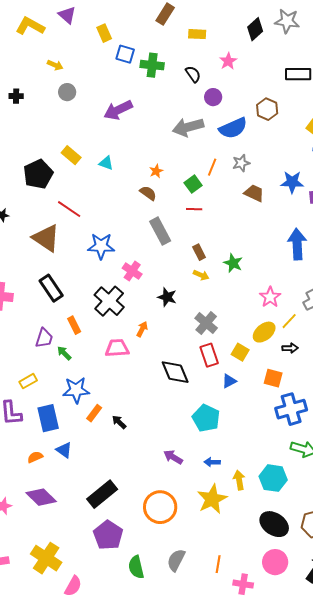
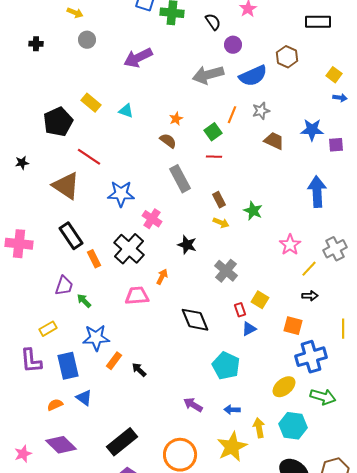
orange rectangle: (74, 325) -> (94, 259), moved
yellow ellipse: (264, 332) -> (284, 387), moved
red rectangle: (209, 355) -> (240, 310), moved, size x0.6

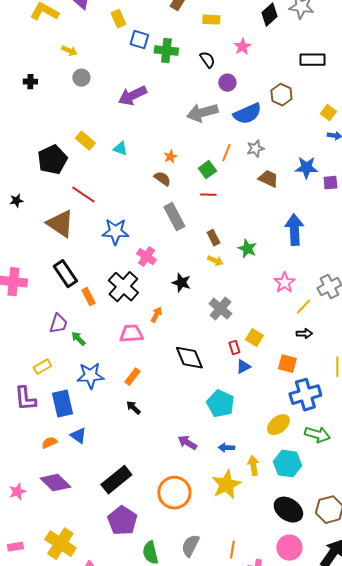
blue arrow: (317, 192) -> (294, 230), moved
orange rectangle: (114, 361) -> (132, 377), moved

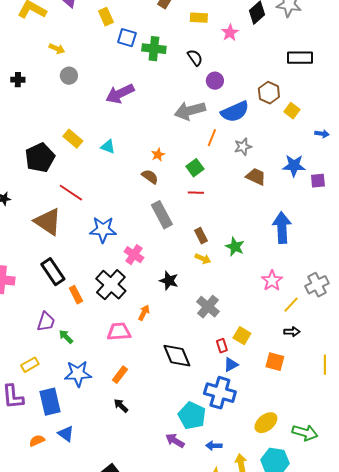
pink star: (242, 47) -> (230, 33), moved
yellow square: (328, 113) -> (292, 111), moved
orange line: (226, 153) -> (212, 138), moved
blue cross: (305, 395) -> (220, 393), moved, turned 32
cyan pentagon: (220, 404) -> (192, 416), moved

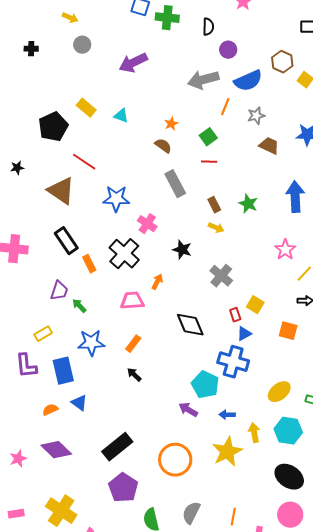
black semicircle: (195, 58) -> (208, 27), turned 36
green star: (235, 247) -> (248, 204), moved

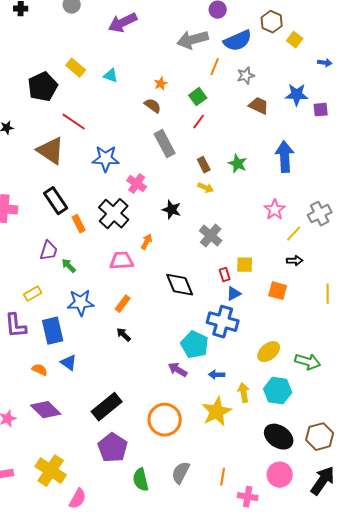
red line: (209, 162) -> (199, 122), turned -56
yellow square: (255, 305) -> (245, 265), turned -30
orange semicircle: (50, 410) -> (40, 370), turned 49

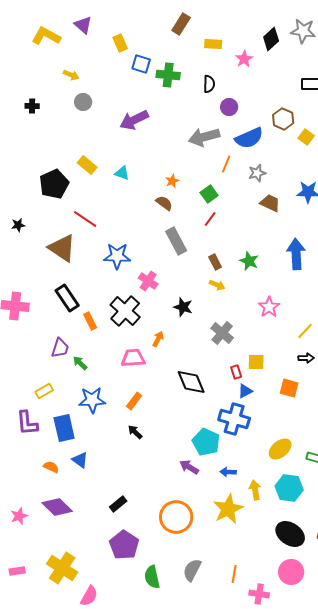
pink star: (275, 210) -> (269, 307), moved
black rectangle: (107, 407) -> (118, 504), size x0.6

